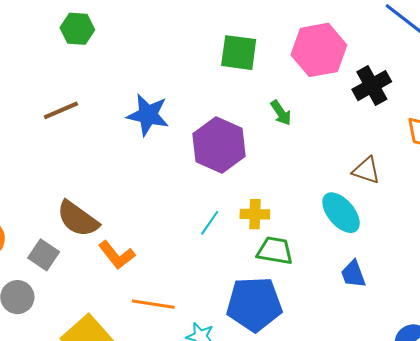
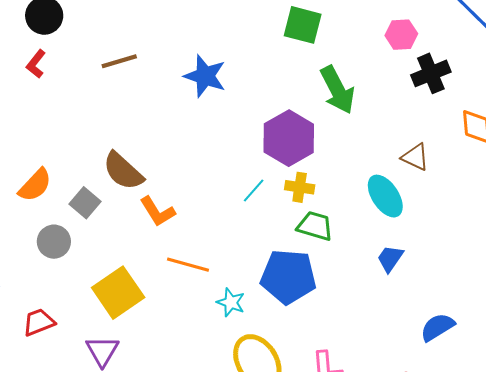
pink hexagon: (319, 50) -> (401, 35), moved, size x0.6
green arrow: (281, 113) -> (337, 90), size x1.8
purple hexagon: (219, 145) -> (289, 138), moved
blue trapezoid: (353, 274) -> (390, 258), turned 48

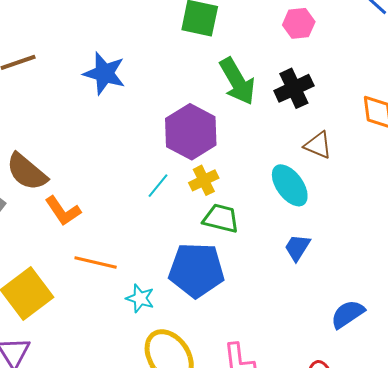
black cross: (431, 73) -> (294, 88), moved
yellow cross: (300, 187) -> (204, 180), turned -32

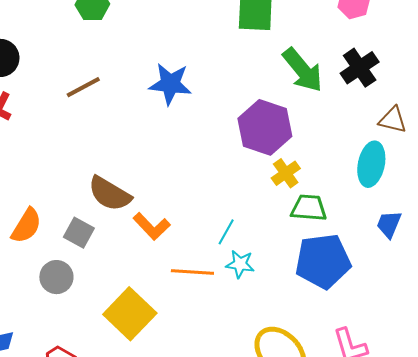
cyan ellipse: (290, 185) -> (371, 164), turned 57
cyan line: (158, 186) -> (226, 232), moved
blue pentagon: (196, 270) -> (323, 261), moved
cyan star: (140, 298) -> (240, 264), moved

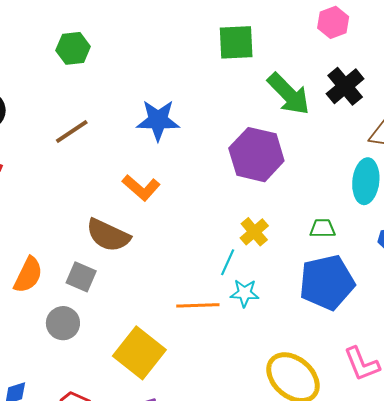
yellow cross: (286, 173) -> (254, 232), moved
green trapezoid: (309, 208) -> (323, 228), moved, size x0.7
orange L-shape: (152, 226) -> (141, 188), moved

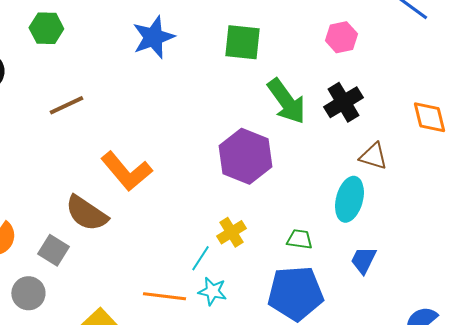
green hexagon: (73, 48) -> (46, 28), moved
blue star: (158, 120) -> (153, 37), moved, turned -30
orange L-shape: (141, 188) -> (126, 171), size x1.4

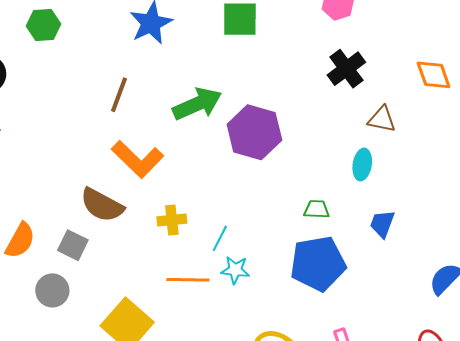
green arrow: (286, 101) -> (197, 104), moved, turned -72
brown line: (66, 105) -> (119, 95), moved, turned -39
cyan ellipse: (349, 199) -> (362, 165), size x0.7
yellow cross: (231, 232) -> (172, 220), moved, turned 32

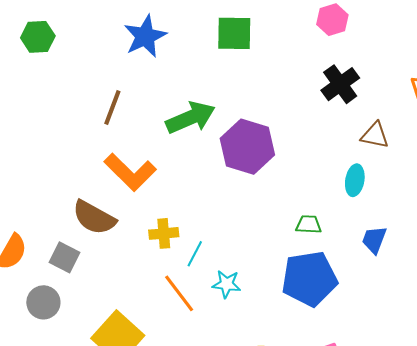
cyan line: (220, 238) -> (195, 254), moved
orange line: (188, 280) -> (179, 293), turned 51

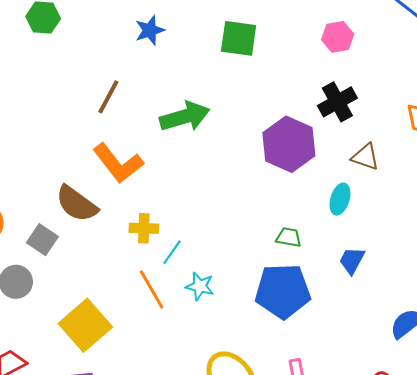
blue star: (145, 36) -> (150, 30), size x0.7
purple hexagon: (247, 147) -> (289, 144), moved

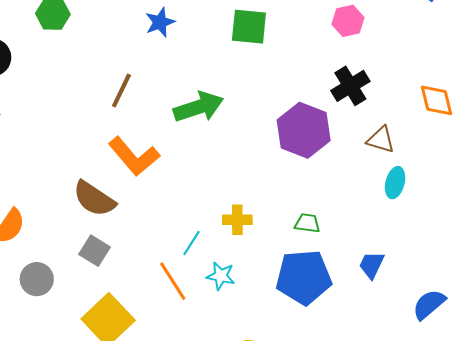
cyan ellipse: (340, 199) -> (395, 183), moved
yellow cross: (144, 228) -> (237, 220), moved
gray square: (42, 240) -> (95, 251), moved
blue trapezoid: (352, 260) -> (372, 265), moved

